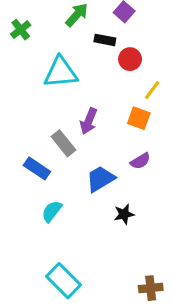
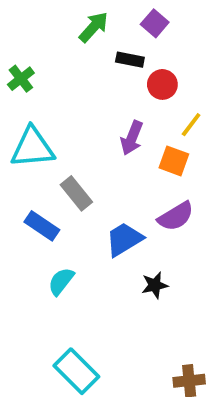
green cross: (21, 30) -> (21, 79), moved
cyan triangle: (61, 72) -> (32, 148), moved
purple arrow: (89, 121) -> (132, 138), moved
purple semicircle: (140, 161) -> (176, 216), size x1.4

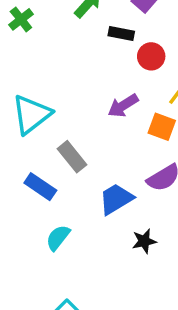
green cross: (21, 79) -> (21, 19), moved
purple arrow: (132, 138) -> (123, 106), turned 36
cyan triangle: (32, 148) -> (32, 114), turned -33

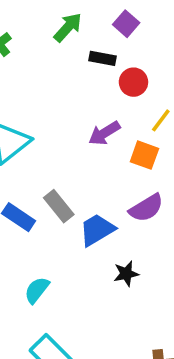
gray rectangle: (72, 157) -> (59, 206), moved
cyan semicircle: (58, 238) -> (37, 290), moved

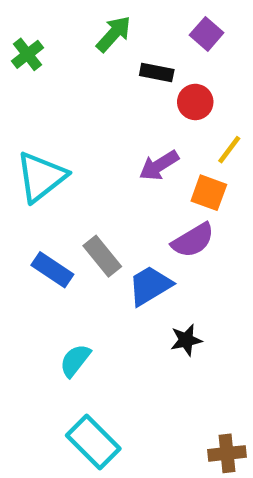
purple square: (126, 24) -> (207, 34), moved
purple semicircle: (146, 208) -> (193, 240), moved

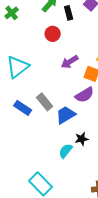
black rectangle: (157, 72) -> (69, 13), moved, turned 64
red circle: (195, 102) -> (53, 34), moved
cyan semicircle: (75, 360) -> (66, 151), moved

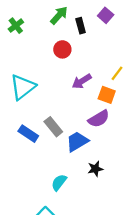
cyan semicircle: (66, 151) -> (59, 182), moved

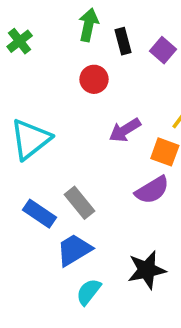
green arrow: (59, 15) -> (89, 25), turned -30
purple square: (106, 15) -> (163, 50), moved
blue trapezoid: (77, 141) -> (74, 250), moved
black star: (95, 169) -> (147, 270), size x1.5

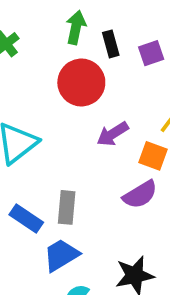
purple square: (163, 50) -> (151, 53), turned 30
red circle: (94, 79) -> (81, 82), size x1.6
gray rectangle: (79, 203) -> (67, 207), turned 44

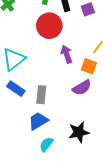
purple arrow: (113, 134) -> (67, 54), turned 102
blue rectangle: (26, 218) -> (16, 89), moved

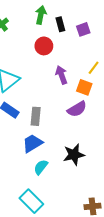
red circle: (49, 26) -> (44, 46), size x0.7

